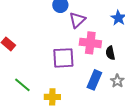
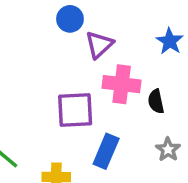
blue rectangle: (94, 80) -> (106, 151), moved

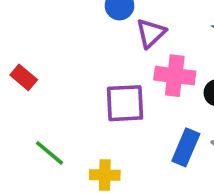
blue rectangle: (106, 151) -> (186, 147), moved

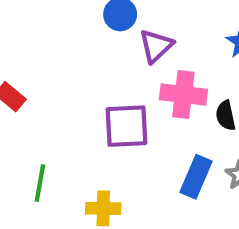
green line: (50, 153) -> (40, 183), turned 60

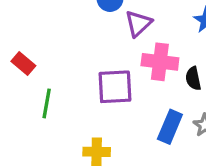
green line: (40, 183) -> (47, 103), moved

